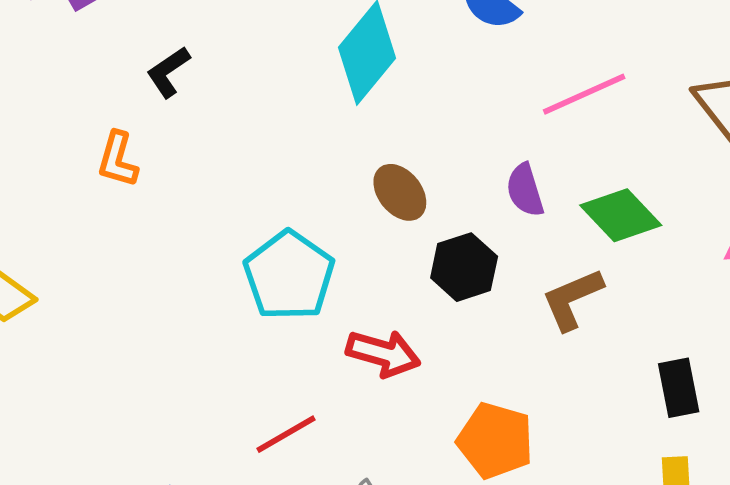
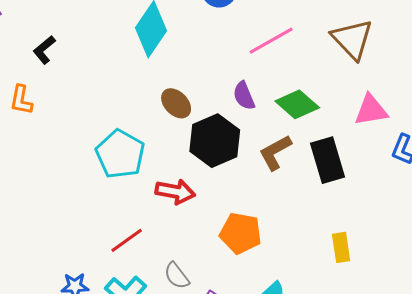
black hexagon: (464, 267) -> (215, 141), size x1.4
black rectangle: (679, 388) -> (327, 160), moved, size x1.4

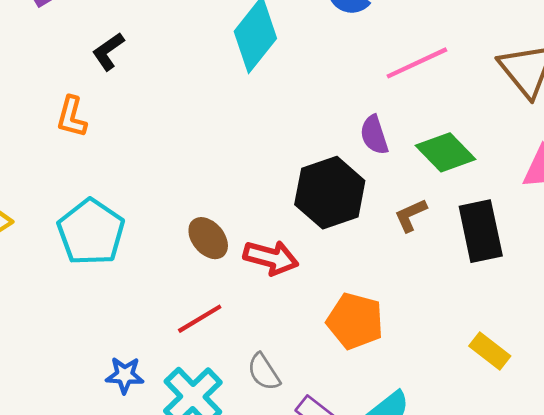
brown ellipse: (176, 103) -> (208, 238), moved
brown L-shape: (275, 152) -> (411, 215), size x0.7
cyan pentagon: (120, 154) -> (91, 232), moved
yellow rectangle: (341, 247) -> (490, 351), turned -48

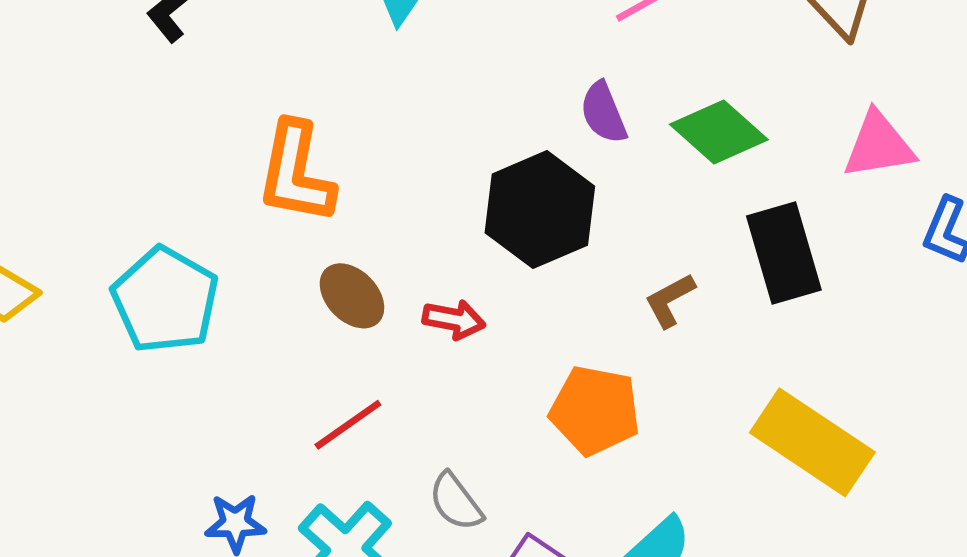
orange L-shape: (72, 117) -> (296, 173), moved, size x1.6
brown L-shape: (411, 215) -> (670, 300), moved
red arrow: (271, 258) -> (454, 320), size x0.7
yellow rectangle: (490, 351) -> (812, 442), size x1.8

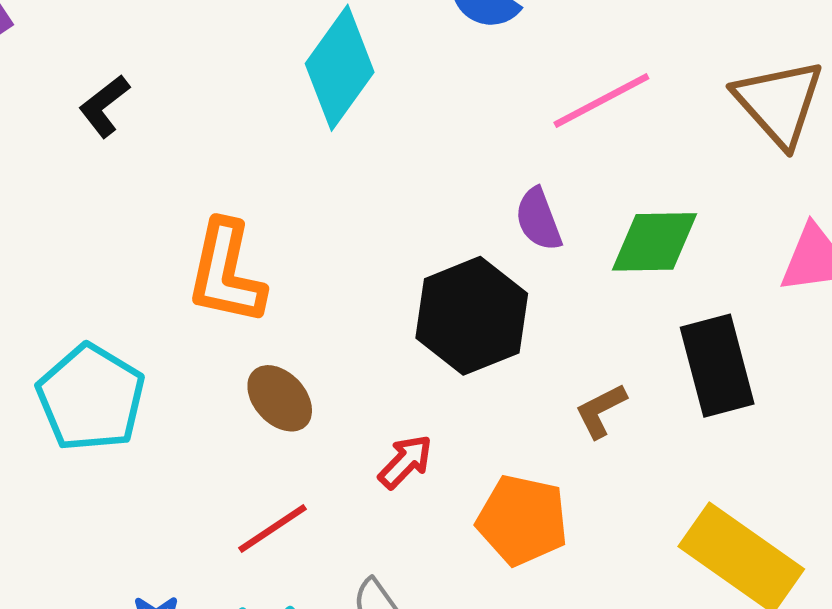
green diamond: (719, 132) -> (654, 242), turned -44
red arrow: (454, 320) -> (405, 462), moved, turned -58

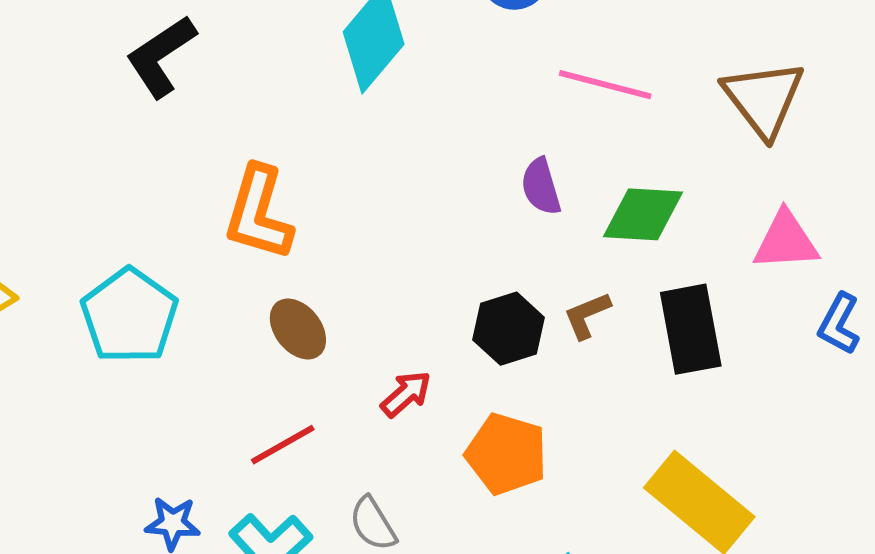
pink line: (601, 100) -> (605, 85), turned 38
black L-shape: (104, 106) -> (161, 56), size x1.5
black hexagon: (472, 316) -> (509, 329), moved, size x0.7
brown L-shape: (601, 411) -> (587, 315), moved

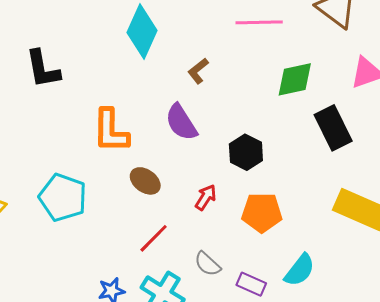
black L-shape: (161, 56) -> (43, 69), turned -51
purple semicircle: (541, 187) -> (181, 122), moved, size x1.4
brown L-shape: (587, 315) -> (198, 71), moved

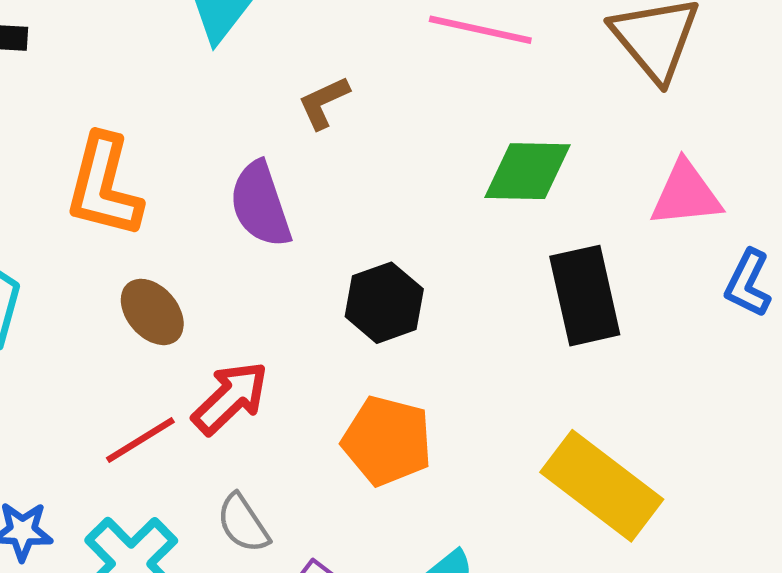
red arrow: (206, 197) -> (230, 398), moved, size x1.4

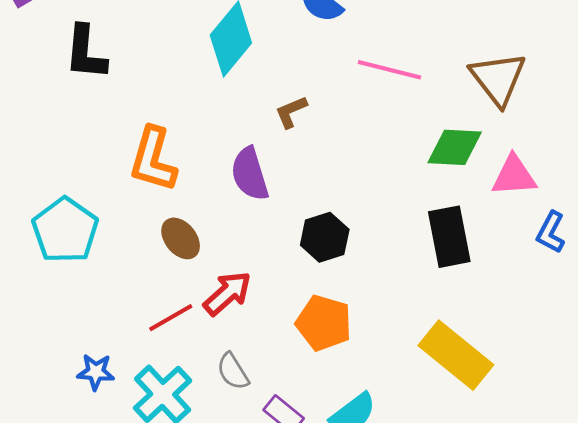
green diamond: (527, 171) -> (455, 147), moved

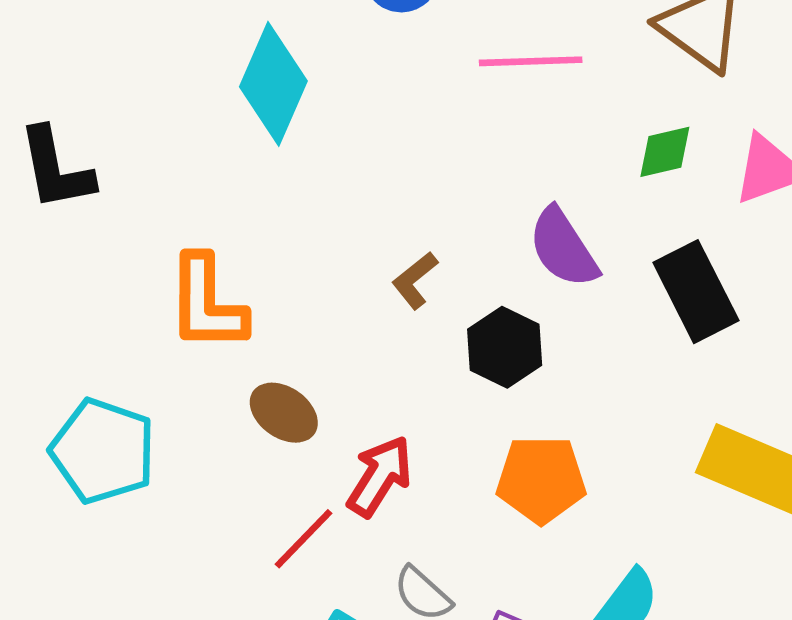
brown L-shape: (291, 112) -> (415, 280), moved
green diamond: (455, 147) -> (665, 152), size x0.7
purple semicircle: (250, 174) -> (563, 248), moved

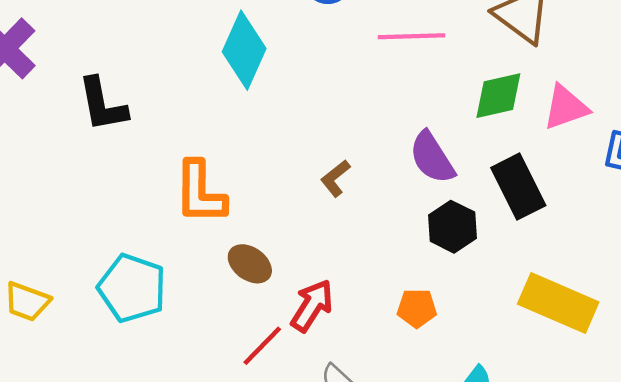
green diamond: (665, 152) -> (498, 96), size x1.4
black hexagon: (505, 347) -> (452, 227), moved
orange pentagon: (541, 479) -> (417, 308), size x0.7

